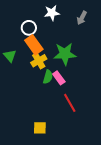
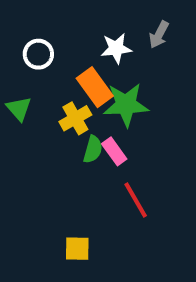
white star: (52, 13) -> (116, 48), moved
white circle: (29, 28) -> (38, 54), moved
orange rectangle: (34, 45) -> (95, 87), moved

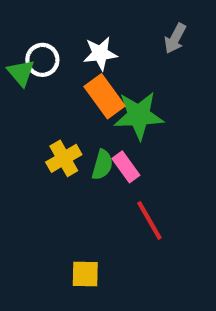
white star: (116, 48) -> (100, 53), moved
green triangle: (19, 109) -> (21, 73), moved
yellow cross: (75, 118) -> (64, 158), moved

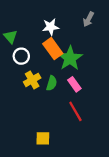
white circle: (42, 60) -> (21, 56), moved
green star: (139, 116) -> (70, 58), turned -30
pink rectangle: (126, 167) -> (74, 84), moved

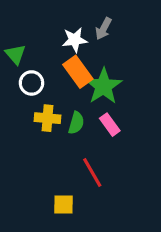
gray arrow: (88, 19) -> (103, 29), moved
yellow cross: (32, 80) -> (47, 118), turned 35
red line: (75, 111) -> (92, 172), moved

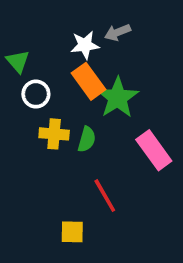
gray arrow: (103, 29) -> (118, 32), turned 40
pink rectangle: (110, 125) -> (154, 150), moved, size x1.5

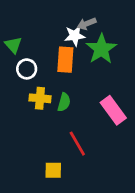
white star: (85, 45) -> (75, 36), moved
orange rectangle: (89, 81) -> (65, 60), turned 40
green star: (118, 98) -> (101, 49), moved

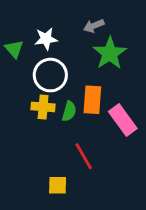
white star: (75, 36) -> (46, 39), moved
orange rectangle: (65, 60) -> (92, 100), moved
white circle: (27, 69) -> (50, 75), moved, size x1.5

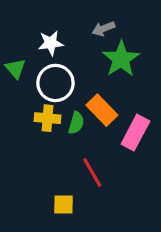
green triangle: (14, 49) -> (16, 69), moved
orange rectangle: (92, 100) -> (102, 110), turned -48
pink rectangle: (123, 120) -> (135, 133), turned 64

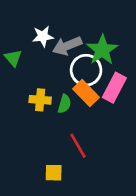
gray arrow: (103, 29) -> (67, 46), moved, size x1.5
white circle: (55, 83) -> (86, 70), moved
pink rectangle: (135, 133) -> (114, 88), moved

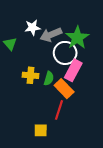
pink rectangle: (114, 88) -> (73, 70), moved
orange rectangle: (86, 93) -> (64, 89), moved
red line: (78, 146) -> (59, 110), turned 48

